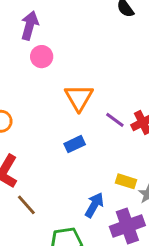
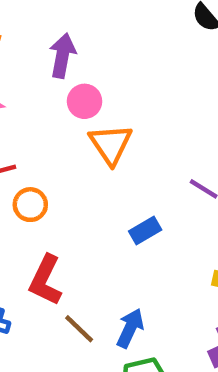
orange triangle: (79, 98) -> (111, 144), moved
blue arrow: (94, 205) -> (130, 328), moved

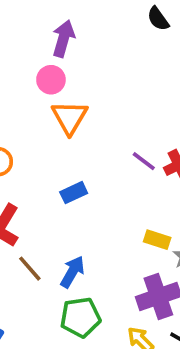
purple arrow: (62, 56) -> (63, 39), moved
blue rectangle: (145, 230) -> (74, 193), moved

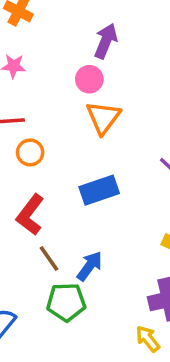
blue rectangle: (74, 193) -> (99, 190), size x1.5
green pentagon: (80, 317) -> (66, 302), moved

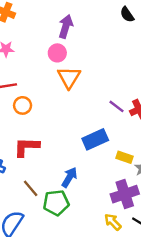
blue rectangle: (99, 190) -> (95, 139), moved
red L-shape: (30, 215) -> (27, 147), turned 60
brown line: (49, 258) -> (31, 188), moved

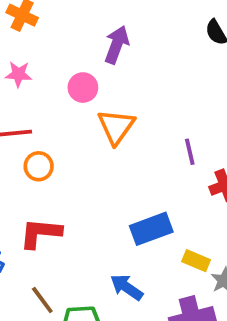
pink circle: (57, 53) -> (83, 88), moved
purple line: (116, 106) -> (190, 152), moved, turned 35
blue arrow: (69, 177) -> (127, 287), moved, turned -90

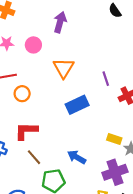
pink circle: (83, 88) -> (33, 45), moved
blue rectangle: (151, 229) -> (77, 105), moved
brown line: (42, 300) -> (34, 157), moved

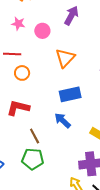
brown line: (34, 157) -> (35, 136), moved
blue arrow: (77, 157) -> (63, 120), moved

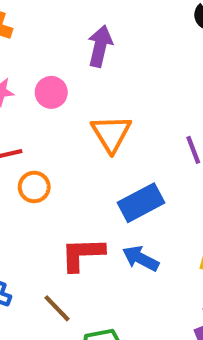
red L-shape: (18, 108) -> (82, 254), moved
brown line: (35, 136) -> (57, 308), moved

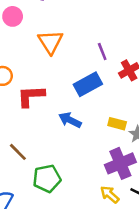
blue rectangle: (141, 203) -> (88, 84), moved
red L-shape: (82, 254) -> (31, 96), moved

